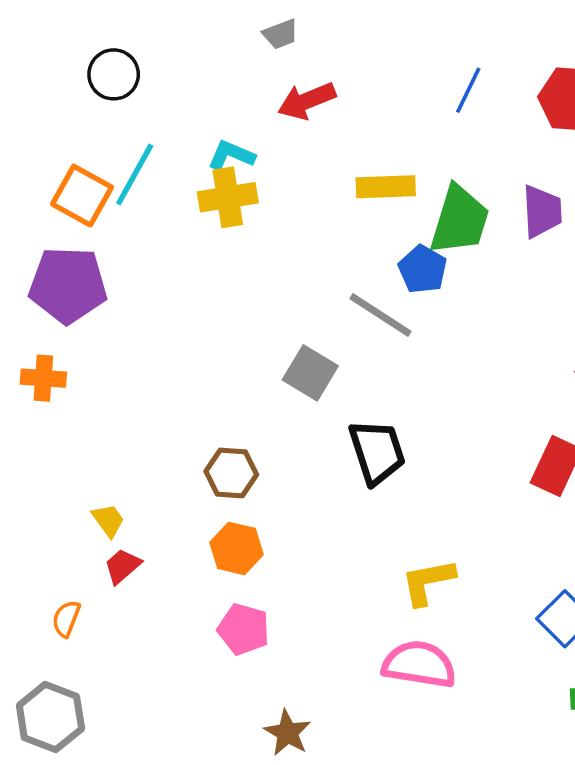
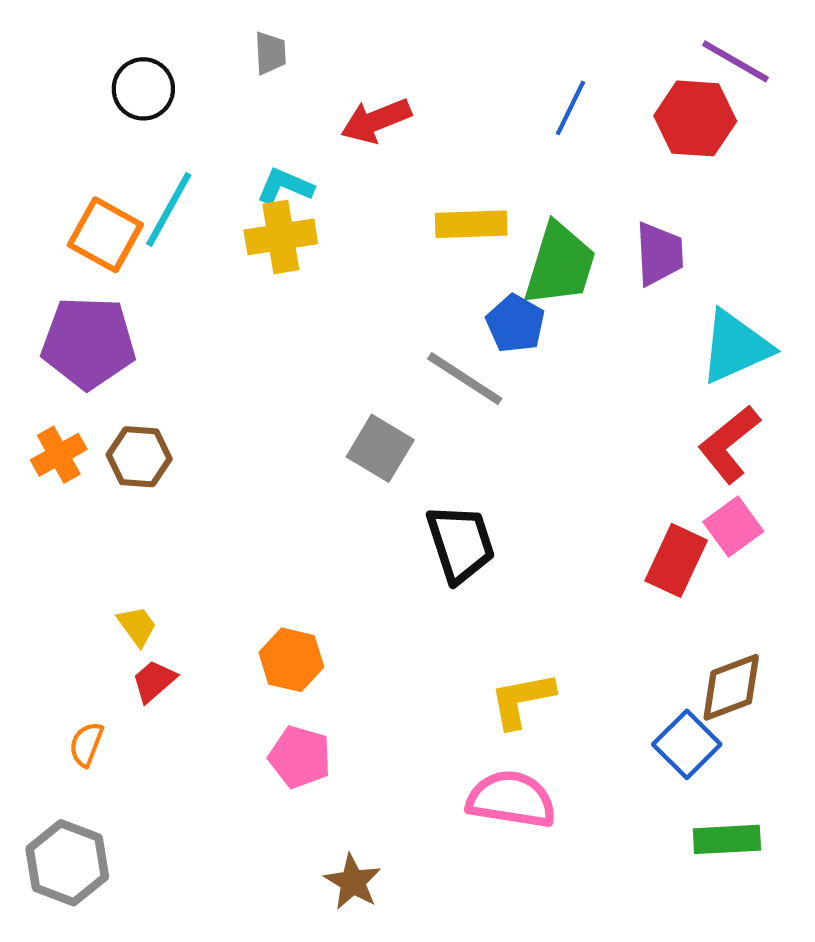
gray trapezoid: (280, 34) -> (270, 53), moved, turned -72
orange cross: (43, 378) -> (59, 455), turned -33
brown hexagon: (231, 473) -> (139, 457), moved

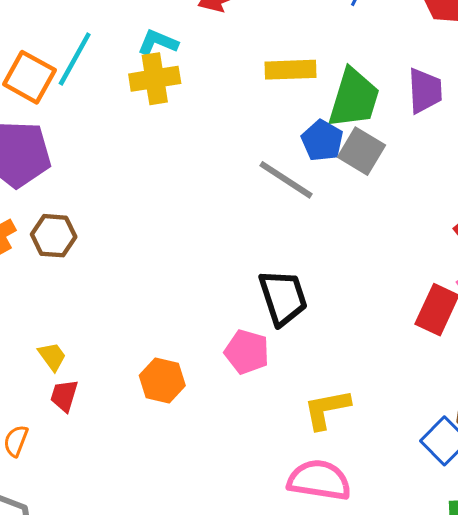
gray square: (380, 448) -> (361, 151), moved
red trapezoid: (154, 681) -> (64, 396), turned -32
pink pentagon: (300, 757) -> (247, 352), moved

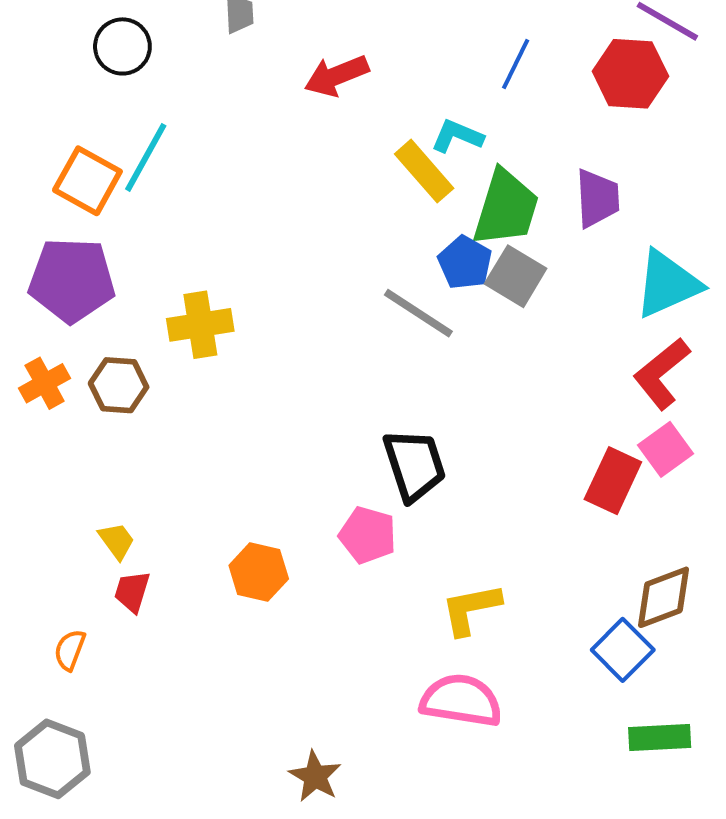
cyan L-shape: (158, 42) -> (457, 136), moved
yellow rectangle: (291, 70) -> (424, 171), turned 51
yellow cross: (155, 79) -> (200, 325), moved

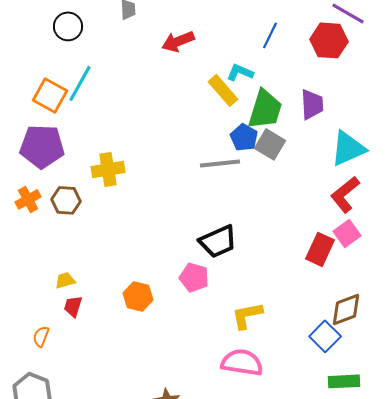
gray line: (418, 313) -> (220, 163), turned -39
black trapezoid: (414, 465) -> (218, 241), turned 84
yellow trapezoid: (117, 541) -> (65, 280), turned -70

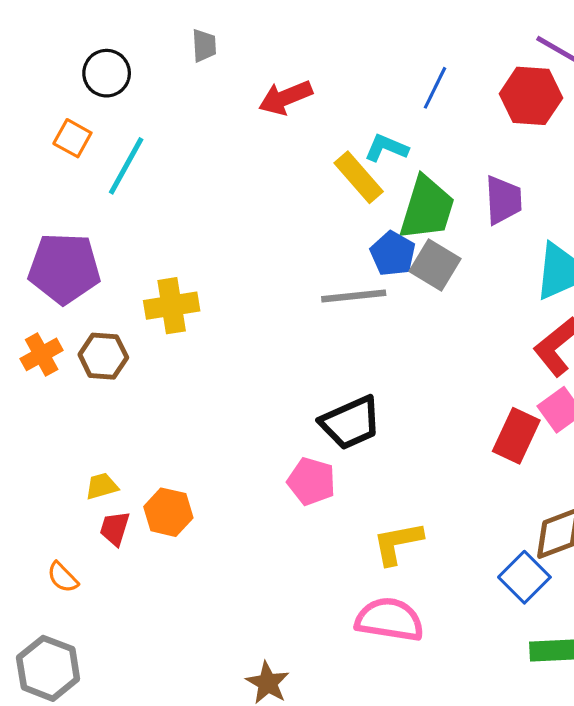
orange square: (50, 95) -> (72, 138), moved, size x0.7
orange hexagon: (138, 296) -> (168, 512), moved
orange semicircle: (41, 336) -> (63, 577), turned -65

